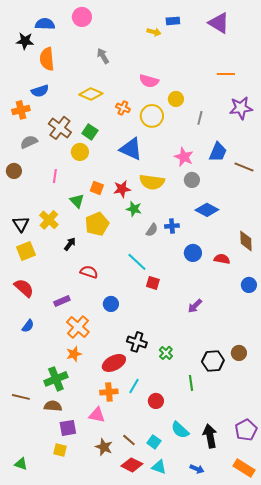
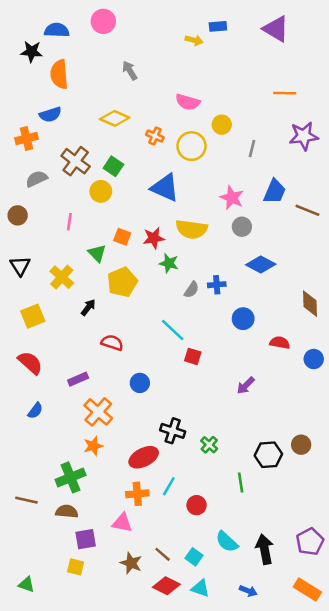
black triangle: (21, 224) -> (20, 266), moved
red semicircle: (222, 259) -> (280, 343), moved

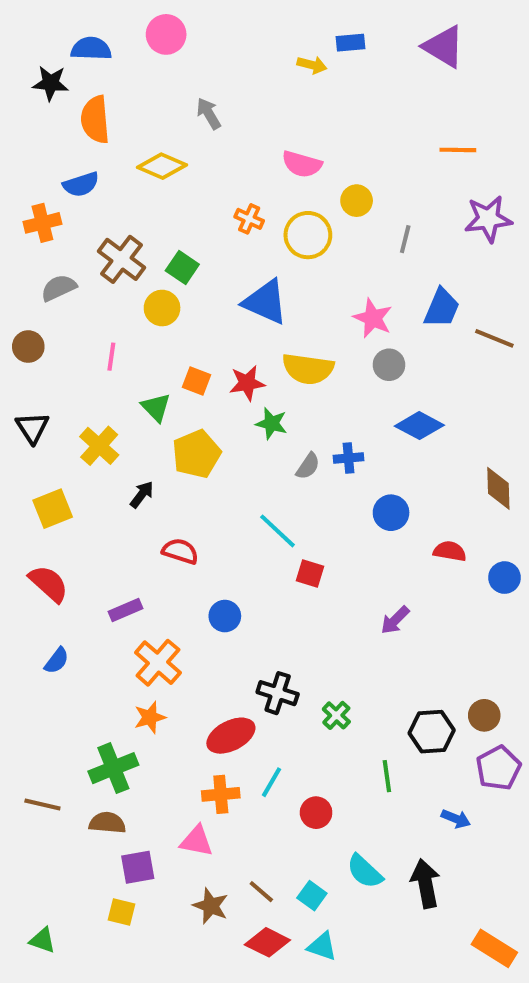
yellow diamond: (115, 118) -> (162, 166), moved
purple pentagon: (310, 542) -> (498, 768), moved
blue arrow: (248, 591) -> (456, 819), moved

